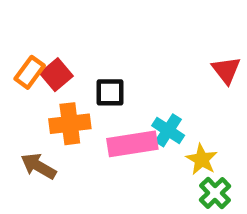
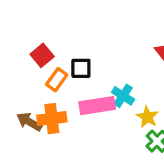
orange rectangle: (30, 72) -> (57, 80), moved
orange cross: (70, 124) -> (52, 119), moved

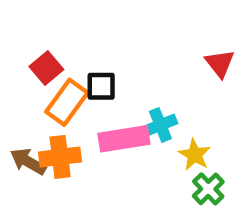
orange rectangle: (57, 80) -> (67, 102), size x1.4
cyan cross: (123, 96) -> (160, 125), turned 35

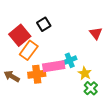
red square: (46, 68) -> (20, 35), size x1.5
black square: (101, 86) -> (44, 24), moved, turned -32
orange cross: (60, 157) -> (37, 74), moved

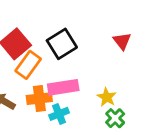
black square: (44, 24) -> (62, 44), moved, size x1.5
cyan cross: (70, 60) -> (59, 114), moved

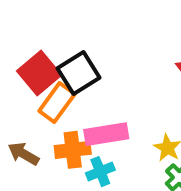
black square: (62, 44) -> (79, 73), moved

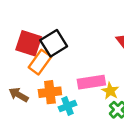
red square: (39, 73) -> (29, 43), turned -32
pink rectangle: (106, 134) -> (91, 82), moved

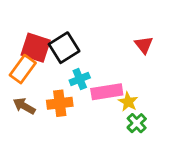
orange rectangle: (40, 62) -> (23, 69), moved
cyan cross: (68, 106) -> (80, 79), moved

